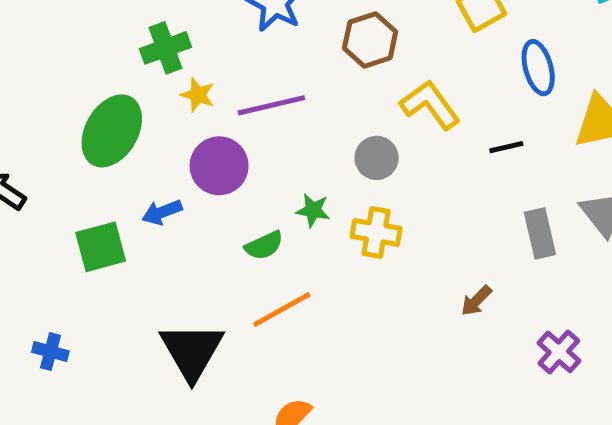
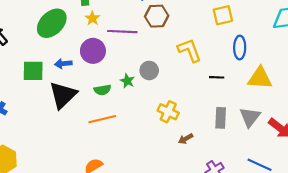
brown hexagon: (370, 40) -> (157, 16), moved
gray circle: (377, 158) -> (149, 70), moved
yellow cross: (376, 232) -> (168, 112), moved
black triangle: (192, 351) -> (63, 95), moved

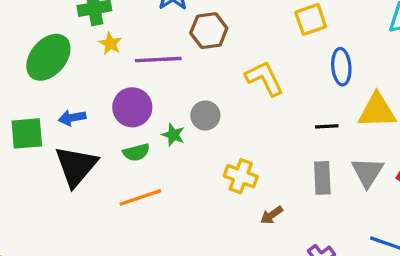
purple circle: (93, 51) -> (132, 107), moved
black line: (217, 77) -> (327, 126), moved

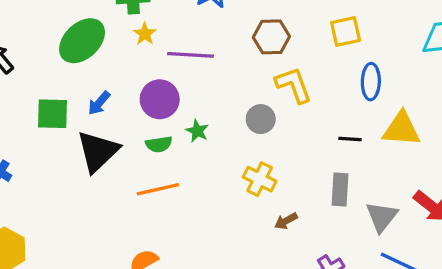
brown hexagon: (209, 31) -> (271, 37), moved
gray circle: (205, 115) -> (261, 119), moved
blue arrow: (72, 118) -> (99, 103), turned -45
gray triangle: (367, 172) -> (382, 217), moved

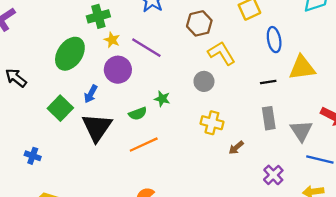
purple line: (190, 55) -> (146, 48), turned 40
purple circle: (160, 99) -> (118, 70), moved
green square: (52, 114) -> (60, 108), turned -35

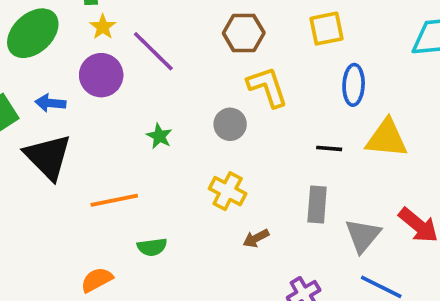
blue arrow: (91, 94) -> (50, 103), turned 54
green semicircle: (138, 114) -> (152, 247), moved
black triangle: (97, 127) -> (48, 157), turned -32

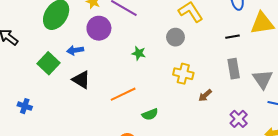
black triangle: (48, 157) -> (81, 80), size x0.7

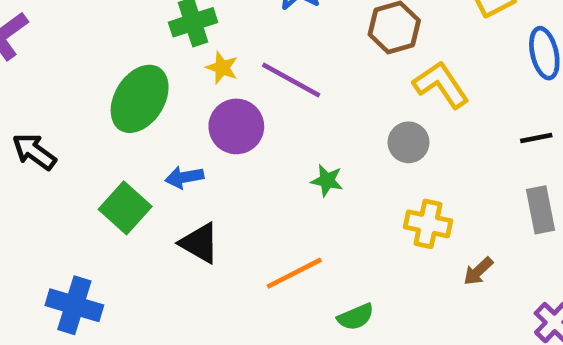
blue cross: (25, 106) -> (74, 305), size x1.6

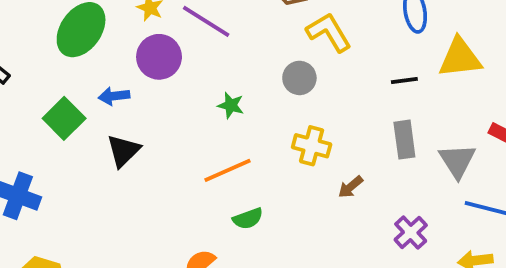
black triangle: (200, 243) -> (123, 151), turned 42
orange line: (294, 273) -> (227, 170), moved

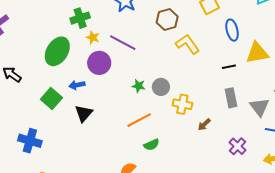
gray circle: (299, 78) -> (161, 87), moved

